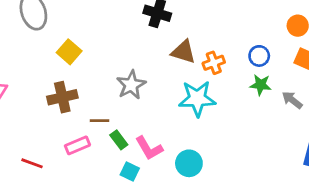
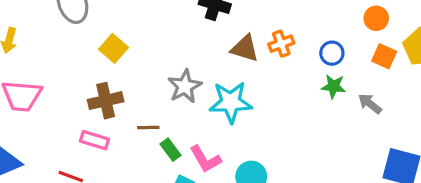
orange cross: (214, 63) -> (281, 44), moved
cyan star: (197, 99) -> (231, 102), moved
pink rectangle: (77, 145) -> (95, 140), moved, turned 40

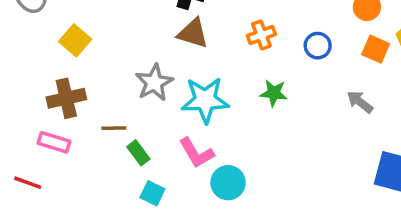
brown triangle: (245, 48) -> (193, 33), moved
green star: (333, 86) -> (274, 93), moved
pink L-shape: (205, 159) -> (196, 153), moved

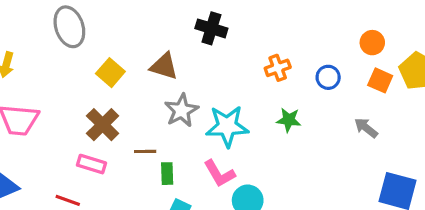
brown triangle: (193, 33) -> (164, 66), moved
brown cross: (66, 98) -> (103, 125), turned -32
green rectangle: (138, 153) -> (167, 174), turned 35

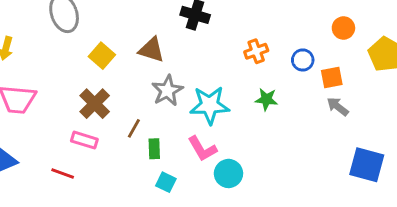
orange square: (380, 80) -> (332, 77), moved, turned -35
brown line: (145, 151) -> (134, 128), turned -60

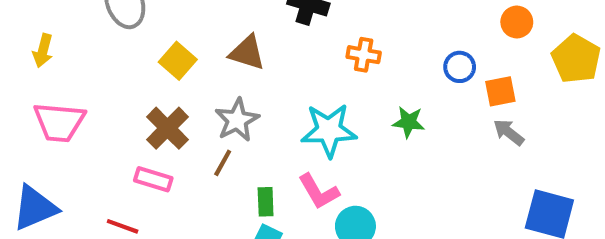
orange cross: (256, 51) -> (364, 55), moved, turned 30
gray star: (167, 91) -> (237, 120), moved
green rectangle: (154, 149) -> (266, 202), moved

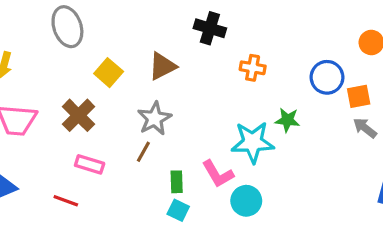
brown triangle: (247, 53) -> (162, 66), turned -44
blue circle: (460, 67) -> (327, 77), size x1.4
brown cross: (167, 128) -> (78, 115), moved
cyan star: (329, 130) -> (253, 142), moved

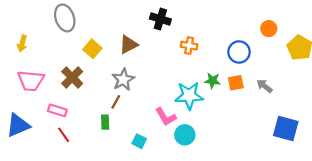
orange square: (359, 96) -> (236, 83), moved
pink rectangle: (90, 164) -> (57, 110), moved
green rectangle: (177, 182) -> (105, 122), moved
red line: (66, 201) -> (64, 135), turned 35

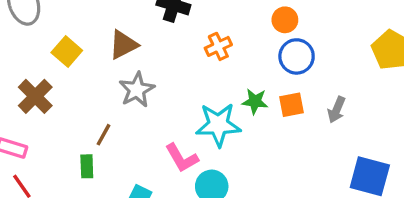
orange circle: (269, 29) -> (285, 20), moved
orange cross: (189, 46) -> (218, 46), turned -35
gray star: (123, 80) -> (137, 90), moved
gray arrow: (265, 86) -> (337, 110), turned -105

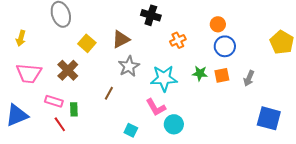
cyan star: (218, 125) -> (164, 78), moved
green rectangle: (87, 166) -> (74, 109), moved

